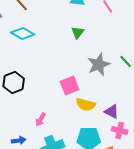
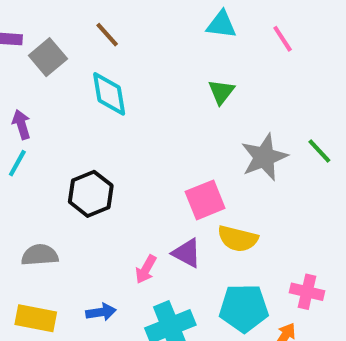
cyan diamond: (23, 33) -> (109, 94), turned 50
purple triangle: (112, 111) -> (187, 253), moved

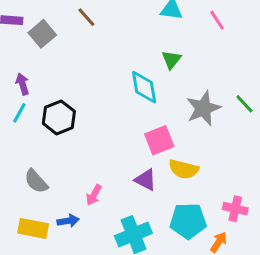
cyan diamond: (109, 94) -> (144, 87), moved
black hexagon: (91, 194) -> (59, 117), moved
gray semicircle: (40, 255) -> (36, 181), turned -128
pink arrow: (146, 269) -> (94, 195), moved
blue arrow: (101, 312) -> (68, 221), moved

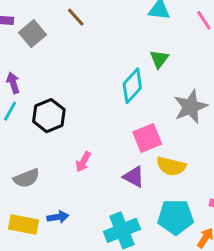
cyan diamond: (144, 87) -> (132, 86), turned 52
gray semicircle: (36, 181) -> (27, 178), turned -70
pink arrow: (94, 195) -> (83, 162), moved

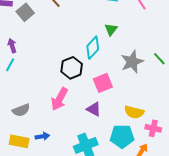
black hexagon: (49, 116) -> (72, 68), moved
pink arrow: (83, 162) -> (59, 99), size x1.6
yellow semicircle: (171, 166) -> (134, 112), moved

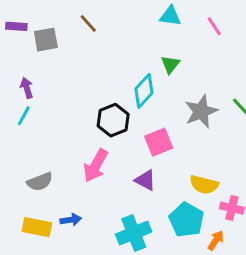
gray square: (25, 12) -> (46, 40), turned 30
cyan pentagon: (122, 136) -> (186, 220), turned 30

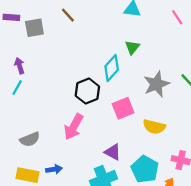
pink line: (214, 26) -> (177, 17), moved
purple triangle: (145, 180) -> (113, 152), moved
yellow semicircle: (204, 185) -> (154, 127), moved

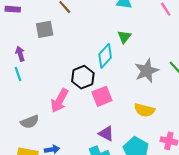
gray square: (34, 28) -> (45, 29), moved
cyan line: (17, 88) -> (18, 74), turned -48
pink square: (123, 108) -> (102, 96), moved
pink arrow: (74, 127) -> (59, 101), moved

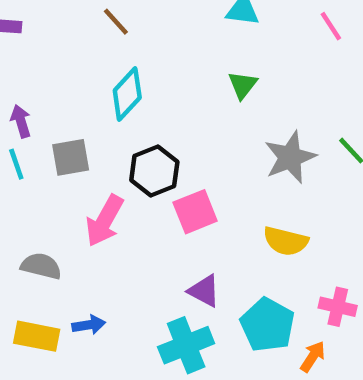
gray square: (45, 29) -> (71, 157), moved
cyan diamond: (105, 56) -> (127, 94), moved
gray semicircle: (30, 122) -> (41, 266), turned -144

